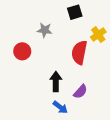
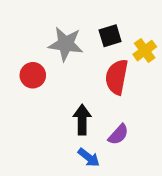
black square: (75, 12) -> (110, 36), moved
gray star: (45, 30) -> (66, 44), size x1.5

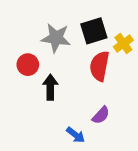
black square: (110, 36) -> (94, 31), size x1.4
black arrow: (82, 120) -> (50, 87), moved

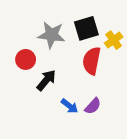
black arrow: (50, 87) -> (46, 80), turned 40
blue arrow: (76, 135) -> (70, 106), moved

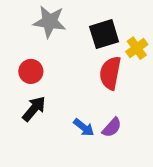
gray star: (51, 35) -> (50, 22), moved
black arrow: (46, 80) -> (34, 109), moved

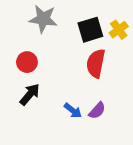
yellow cross: (137, 48) -> (119, 30), moved

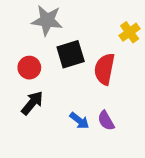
black square: (90, 30) -> (71, 54), moved
purple semicircle: (97, 111) -> (106, 121), turned 108

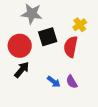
yellow cross: (130, 32) -> (80, 25), moved
red circle: (29, 68) -> (20, 46), size x1.5

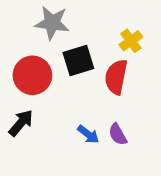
black arrow: (22, 70) -> (21, 123), moved

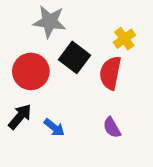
black square: (78, 61) -> (74, 57), turned -36
blue arrow: (88, 134) -> (54, 128), moved

